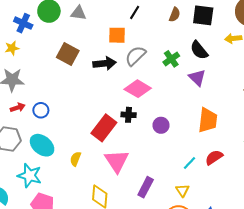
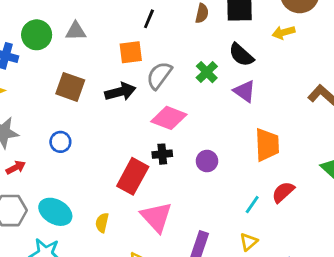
blue circle: (41, 110) -> (60, 142), moved
yellow triangle: (182, 190) -> (249, 242), turned 32

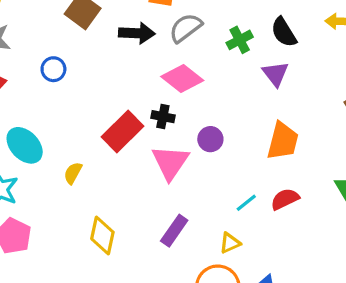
pink triangle: (156, 217) -> (170, 162), moved

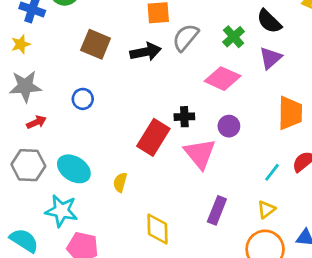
purple triangle: (275, 74) -> (270, 58), turned 40
pink diamond: (182, 78) -> (223, 79), moved

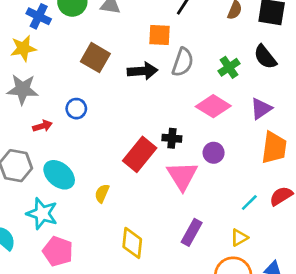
gray semicircle: (186, 38) -> (183, 62), turned 152
yellow star: (21, 44) -> (23, 48), size x1.4
purple triangle: (270, 58) -> (261, 109), moved
red arrow: (36, 122) -> (43, 126), moved

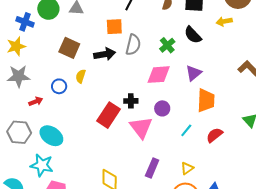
pink diamond: (213, 106) -> (159, 75), turned -30
yellow semicircle: (102, 193) -> (81, 76), moved
cyan line: (249, 203) -> (186, 130), moved

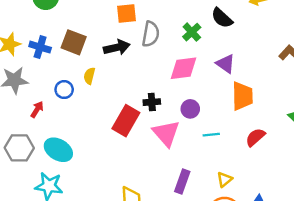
blue cross: (25, 22) -> (40, 47), moved
purple triangle: (194, 73) -> (226, 64), turned -42
red arrow: (36, 101) -> (37, 109), turned -32
cyan line: (186, 130) -> (211, 135), moved, turned 48

